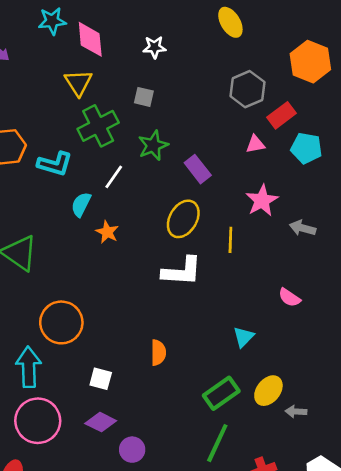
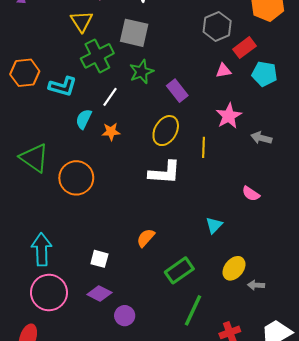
gray square: (144, 97) -> (134, 33), size x1.8
orange star: (107, 232) -> (111, 132), moved, turned -30
orange circle: (61, 322) -> (76, 178), moved
orange semicircle: (158, 353) -> (146, 238), turned -138
green rectangle: (221, 393) -> (179, 270), moved

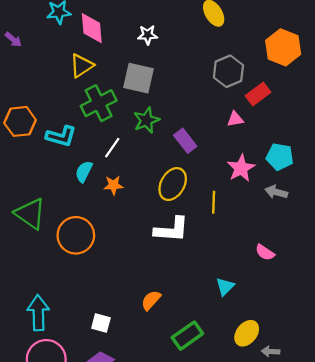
yellow triangle: (82, 21) -> (82, 66), turned 30
cyan pentagon: (264, 74) -> (280, 157), moved

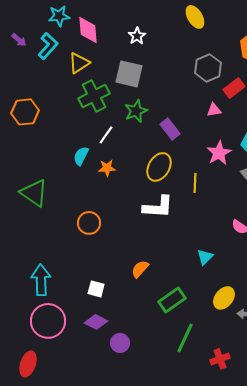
white star: (148, 35) -> (137, 36), turned -30
cyan L-shape: (61, 136) -> (48, 46), moved, turned -64
orange circle: (76, 235) -> (89, 223), moved, size x0.7

